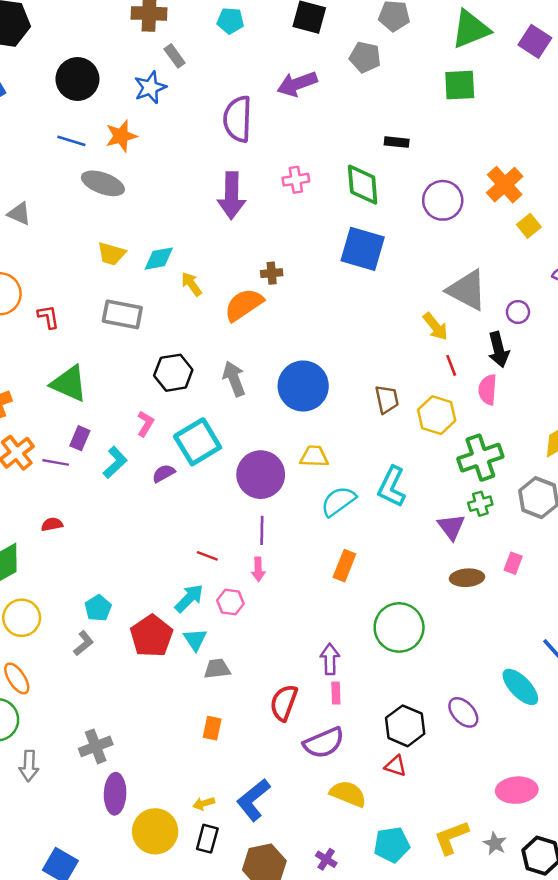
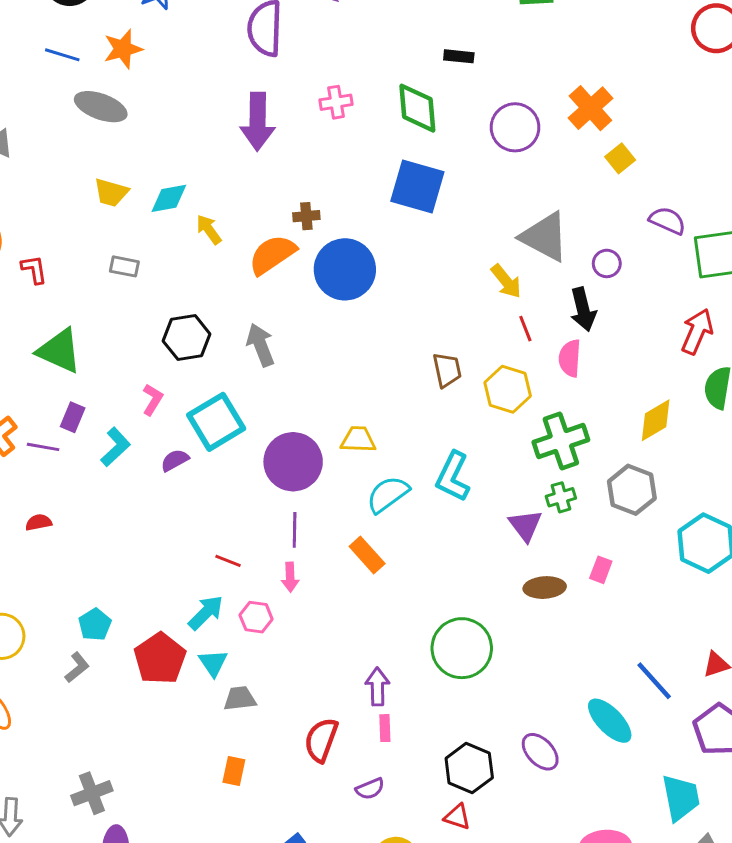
gray rectangle: (122, 314) -> (124, 266), size x0.6
blue circle: (303, 386) -> (345, 269), moved
orange rectangle: (344, 566) -> (367, 555), moved, turned -64
purple semicircle: (324, 743) -> (370, 789), size x0.6

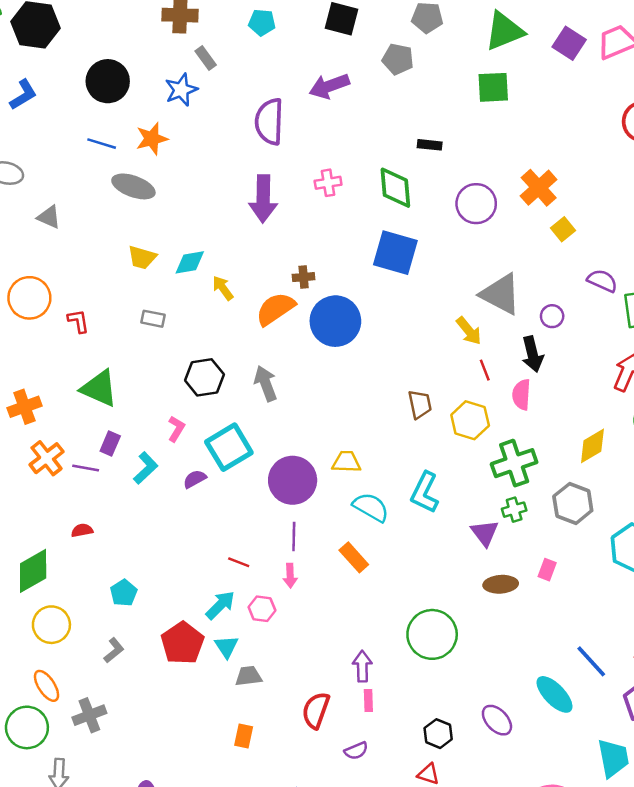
cyan semicircle: (388, 494) -> (371, 507), turned 66
cyan pentagon: (95, 625) -> (124, 593), moved
black hexagon: (469, 768) -> (438, 734), size x0.7
gray cross: (92, 793) -> (89, 715), moved

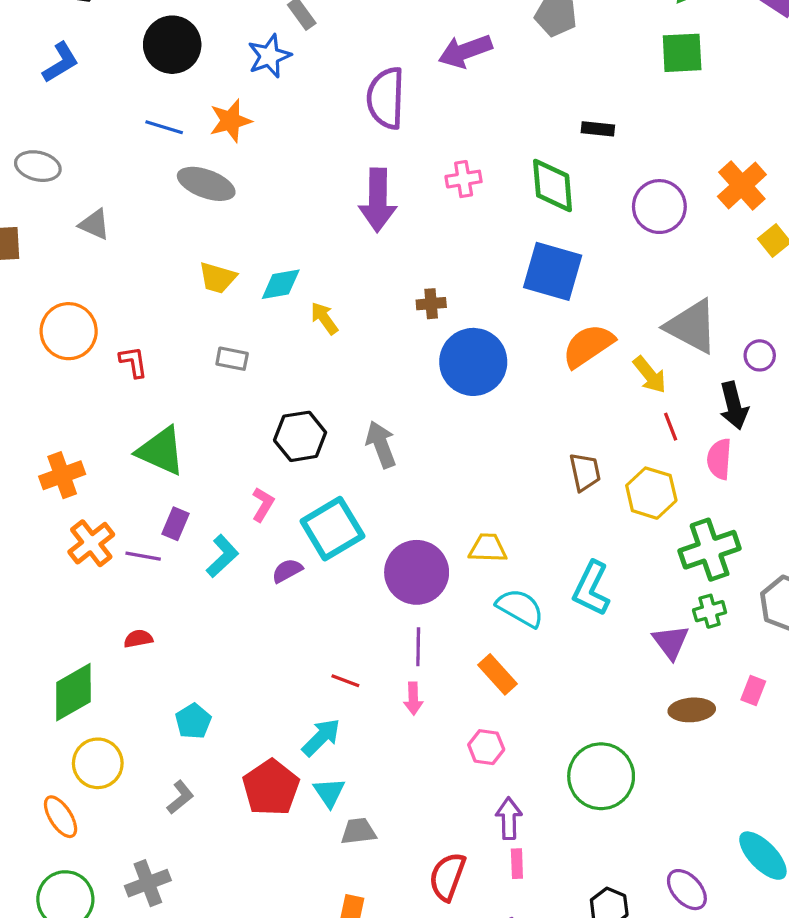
orange semicircle: (275, 309) -> (588, 346), moved
pink hexagon: (262, 609) -> (486, 747), moved
orange ellipse: (47, 686) -> (61, 817), moved

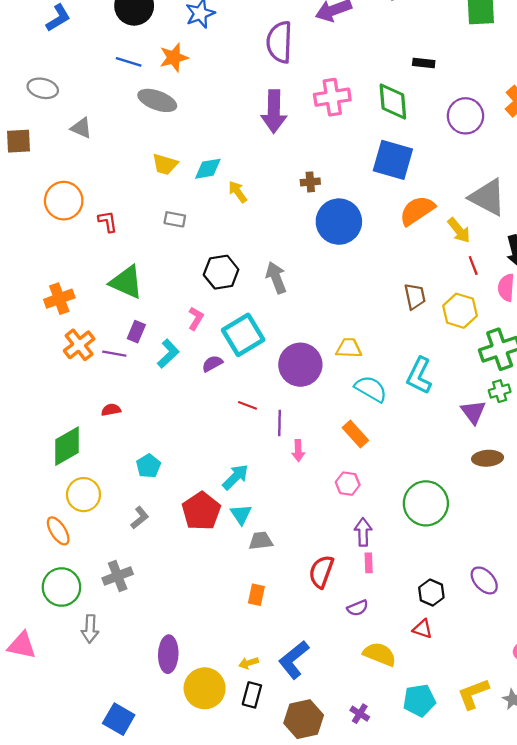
pink cross: (464, 179) -> (332, 97), size x1.5
purple line: (418, 647) -> (279, 423), moved
red line: (345, 681) -> (248, 405), moved

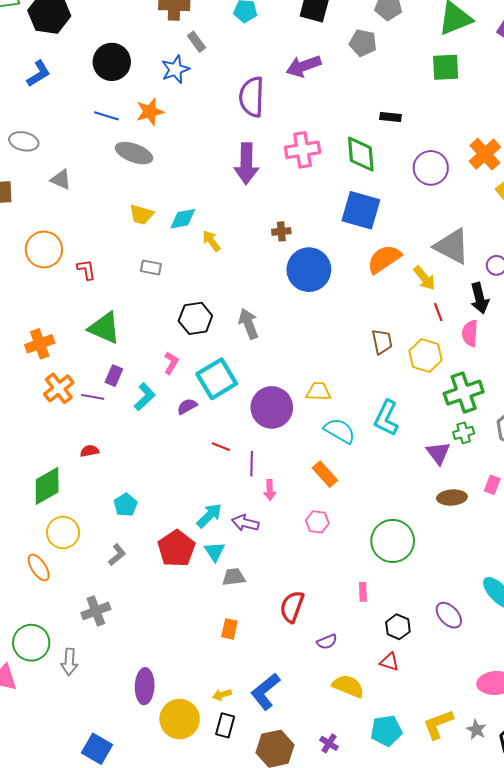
purple arrow: (363, 532) -> (245, 523), moved, turned -75
pink rectangle: (369, 563) -> (363, 592), moved
green circle: (61, 587) -> (31, 643), moved

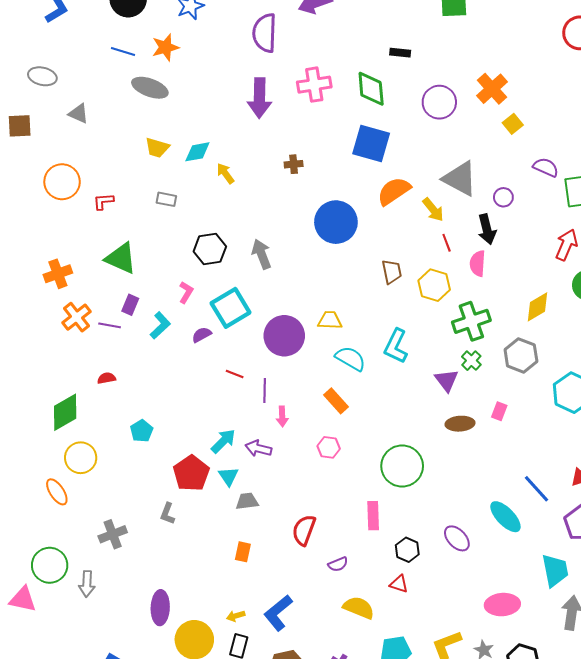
red L-shape: (86, 270) -> (103, 201), turned -85
blue circle: (309, 270) -> (336, 222), moved
green cross: (464, 433) -> (471, 361), turned -30
gray L-shape: (117, 555) -> (167, 514), moved, turned 150
pink rectangle: (363, 592) -> (373, 516), size x1.5

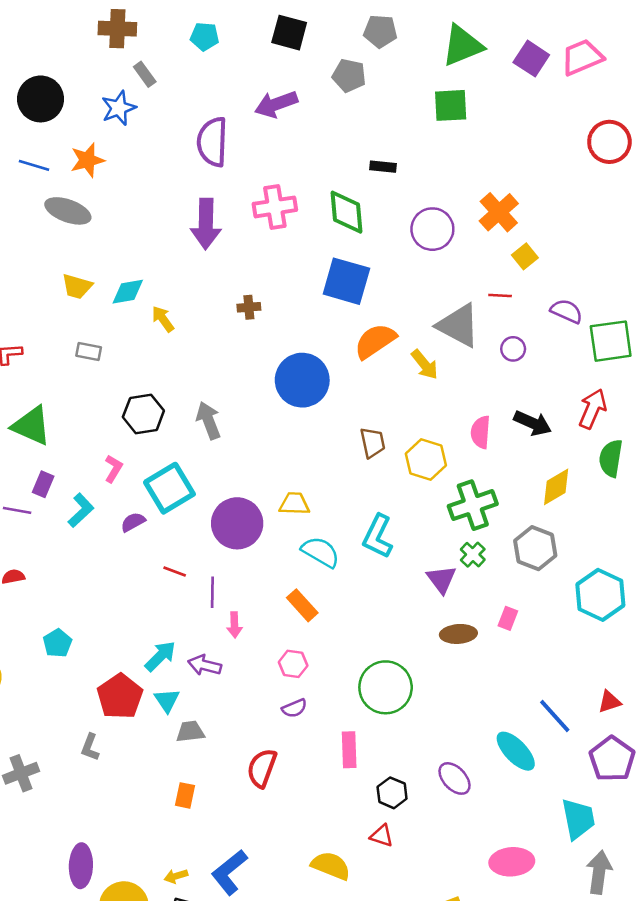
black arrow: (487, 229) -> (533, 423), moved, turned -52
red line: (447, 243) -> (500, 296), moved, turned -66
purple semicircle: (338, 564) -> (294, 708), moved

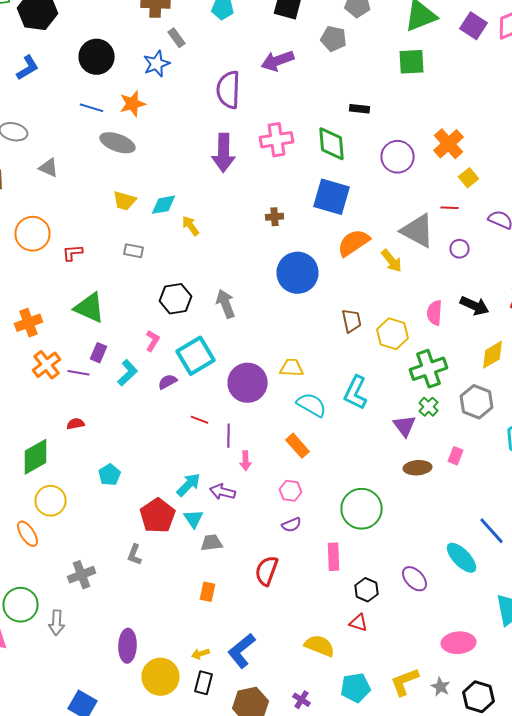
brown cross: (249, 307) -> (274, 217), moved

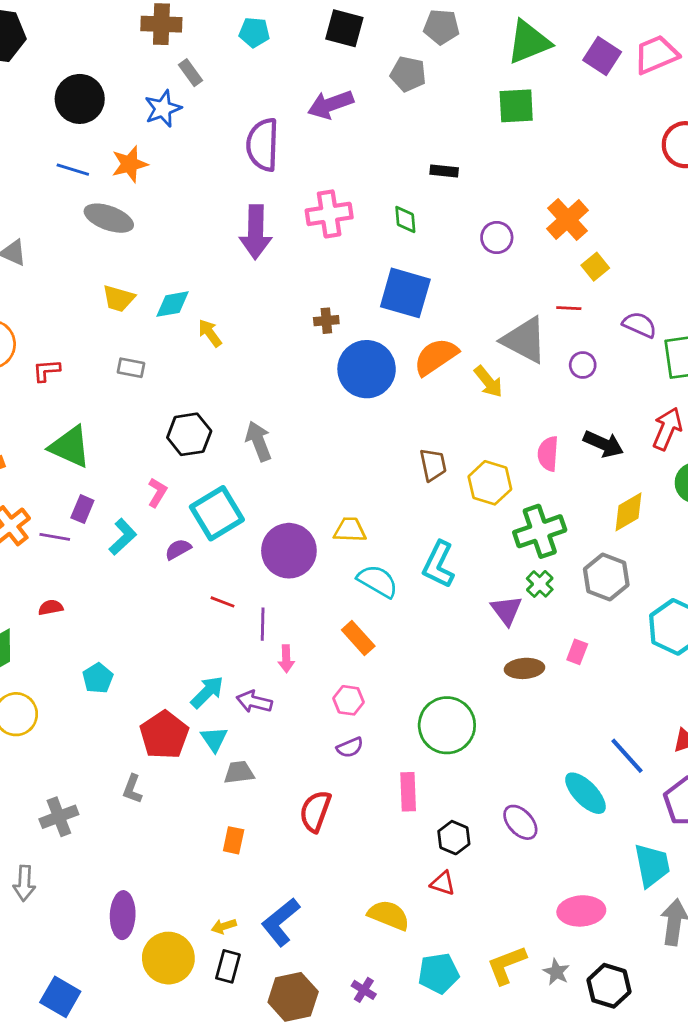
green diamond: (332, 144) -> (405, 219), size x0.6
purple circle: (398, 157) -> (497, 238), size x0.7
blue circle: (298, 273) -> (367, 369), moved

